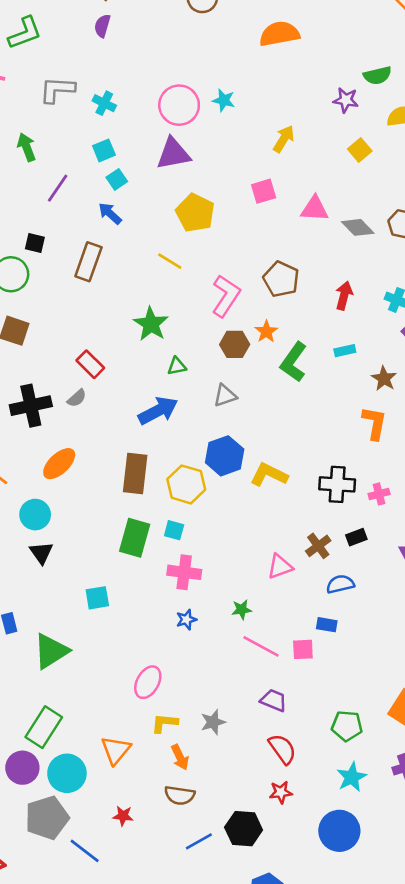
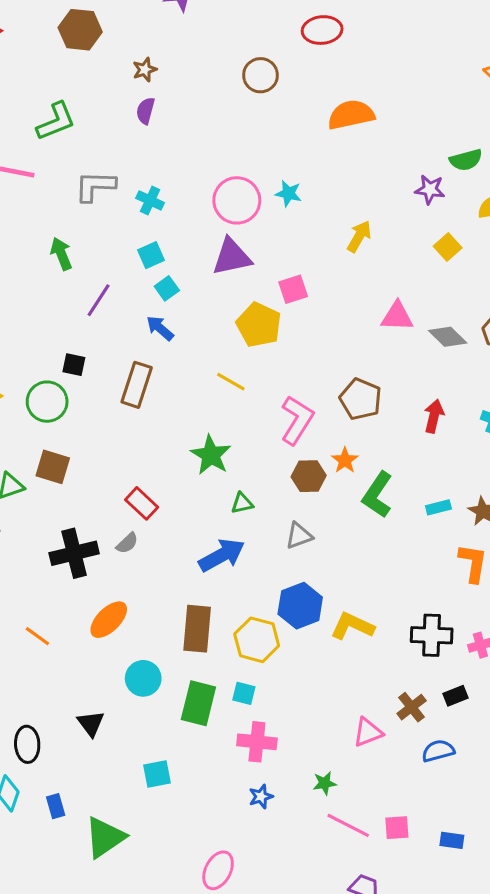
pink square: (264, 191) -> (293, 289), moved
cyan rectangle: (345, 351) -> (438, 507), moved
cyan circle: (35, 515) -> (143, 678), moved
blue rectangle: (327, 625) -> (452, 840), moved

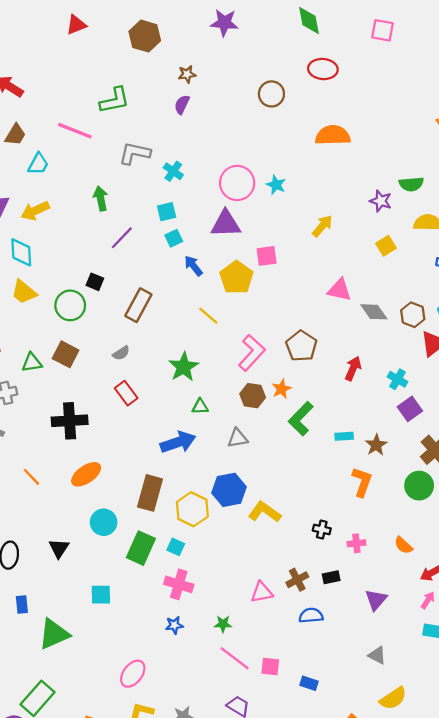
blue arrow: (160, 328) -> (193, 266), moved
gray semicircle: (127, 543) -> (121, 353), moved
black cross: (432, 635) -> (322, 529), size x0.6

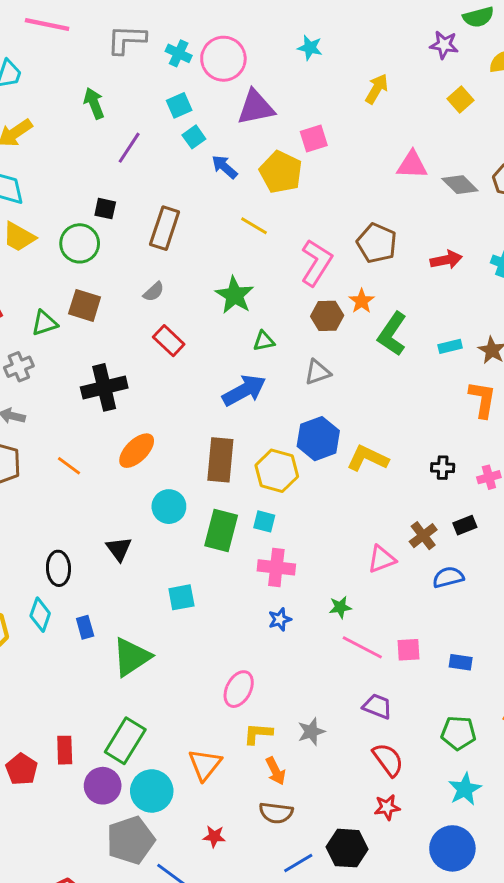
pink circle: (237, 183) -> (223, 59), moved
red arrow: (353, 368) -> (446, 260), turned 65

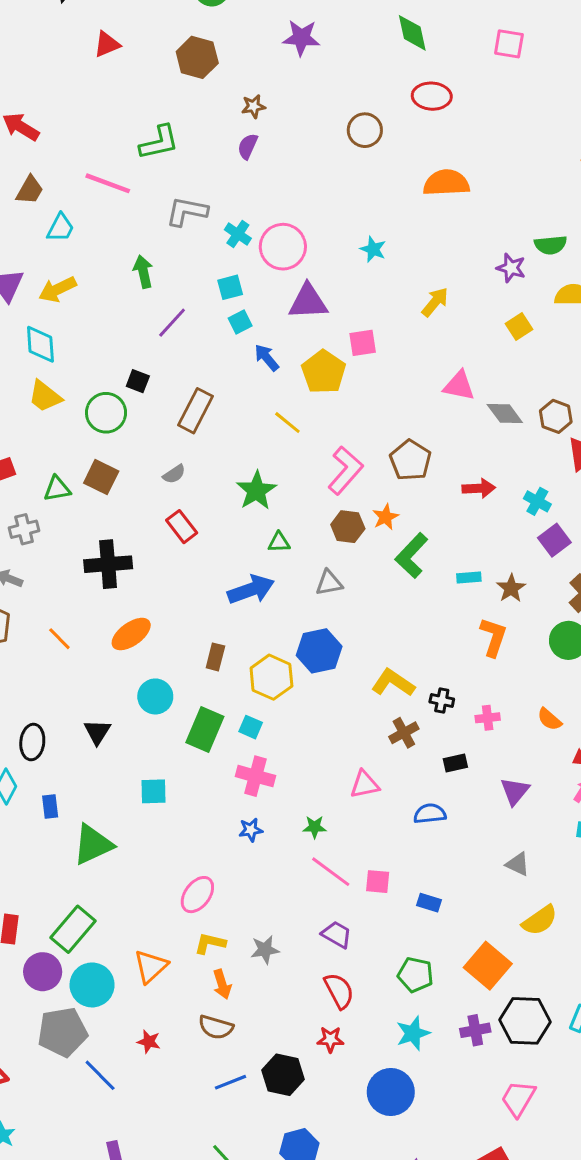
yellow L-shape: (368, 458) -> (393, 683), moved
brown rectangle: (220, 460) -> (215, 657), size x0.6
brown cross: (423, 536) -> (404, 733), moved

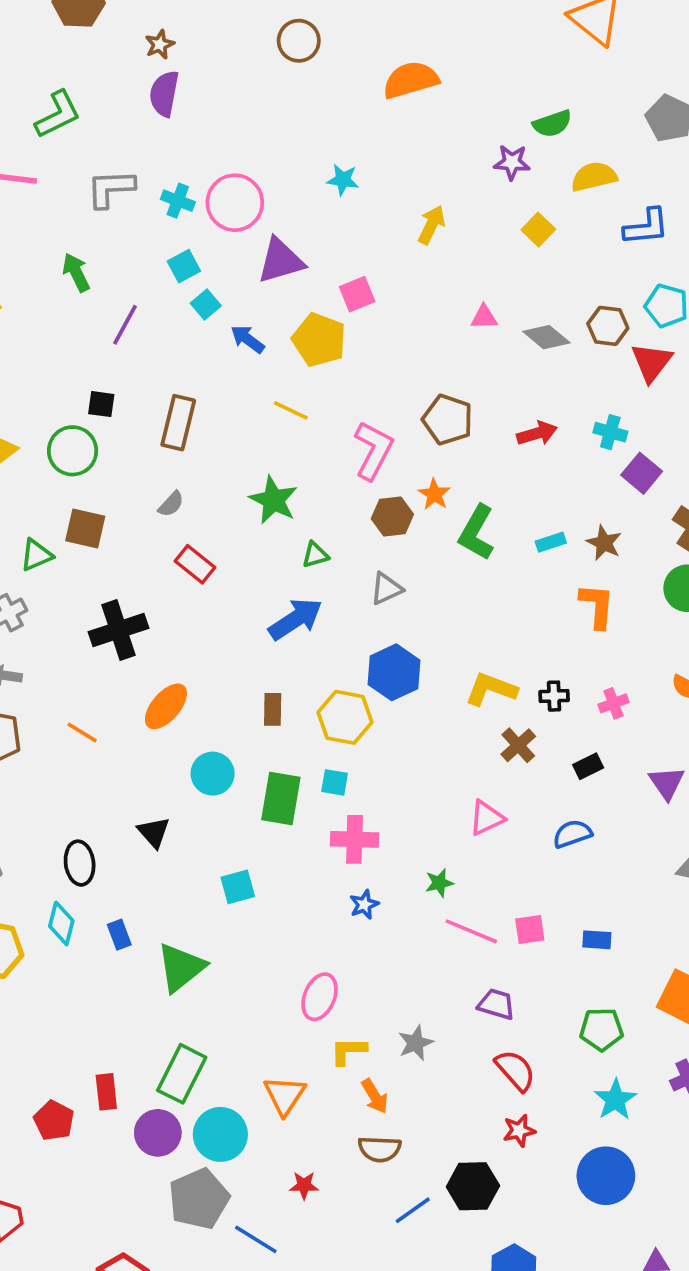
purple semicircle: (248, 146) -> (164, 94), size x1.4
pink triangle: (459, 386) -> (484, 317), size x0.7

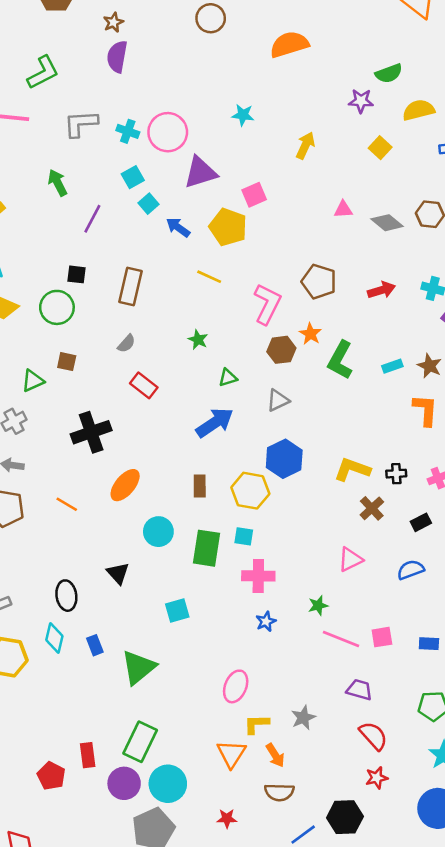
green star: (273, 500) -> (198, 340), size x0.6
brown square: (85, 529) -> (67, 362), size x0.7
orange triangle: (285, 1095) -> (231, 754), moved

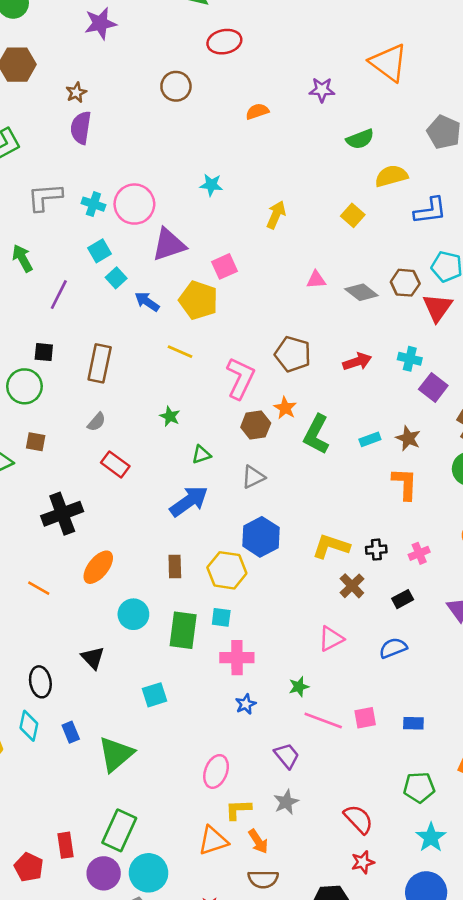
orange semicircle: (289, 44) -> (257, 111), size x0.6
purple star: (361, 101) -> (322, 90), moved
purple trapezoid: (359, 690) -> (287, 756), moved, turned 36
orange triangle: (231, 754) -> (213, 841), turned 40

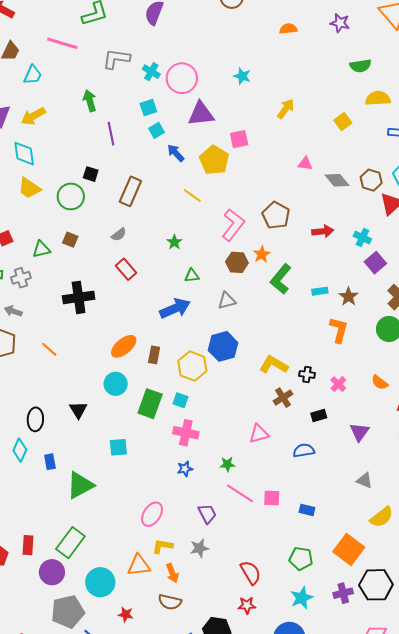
purple line: (59, 295) -> (111, 134), turned -50
pink cross: (419, 553) -> (338, 384), turned -35
orange ellipse: (98, 567) -> (124, 346), moved
cyan circle: (149, 873) -> (100, 582), moved

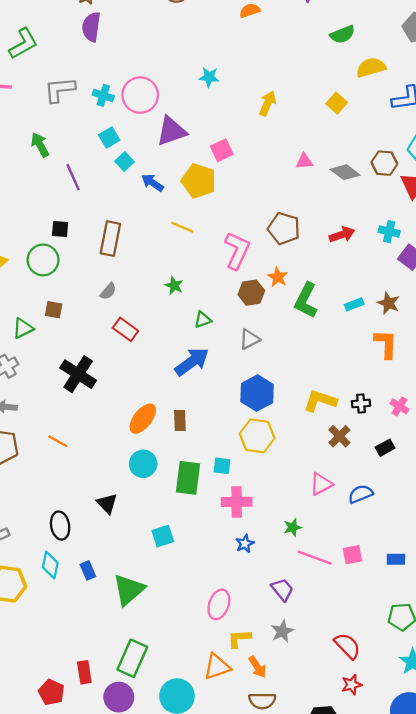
black cross: (79, 297) -> (78, 374), turned -36
yellow hexagon: (192, 366) -> (257, 436), moved
blue semicircle: (304, 450) -> (361, 494), moved

